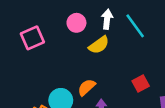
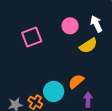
white arrow: (107, 19) -> (96, 24), turned -35

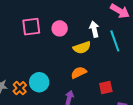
pink circle: (70, 26) -> (60, 28), moved
orange semicircle: (76, 81) -> (79, 73), moved

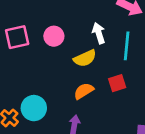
cyan line: (115, 41) -> (127, 46), turned 30
red square: (106, 87) -> (117, 83), moved

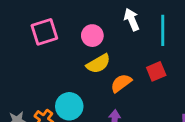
pink circle: (54, 36) -> (92, 36), moved
yellow semicircle: (85, 58) -> (98, 64), moved

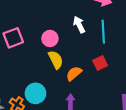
yellow semicircle: (98, 64) -> (56, 60), turned -84

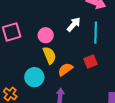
white arrow: (79, 25) -> (74, 24), turned 63
cyan circle: (35, 93) -> (34, 77), moved

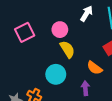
orange semicircle: (65, 69) -> (95, 68), moved, turned -98

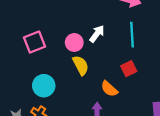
white arrow: (87, 14) -> (97, 34), moved
cyan circle: (56, 74) -> (44, 86), moved

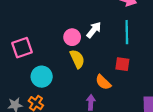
pink square: (35, 42) -> (22, 48), moved
red square: (129, 69) -> (122, 64), turned 32

